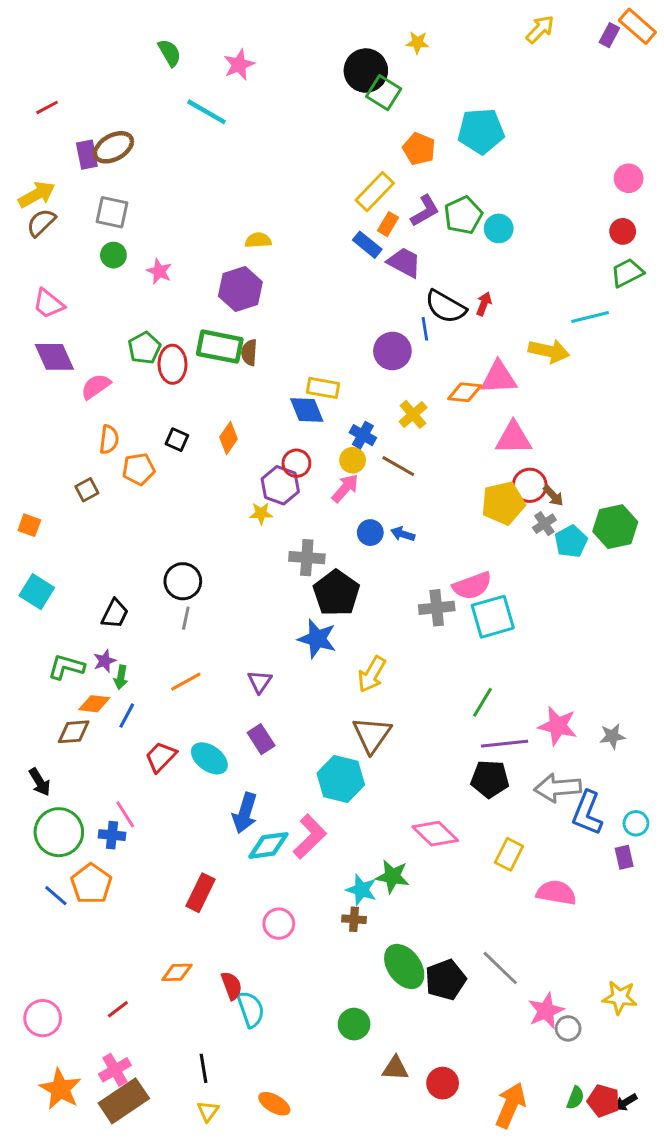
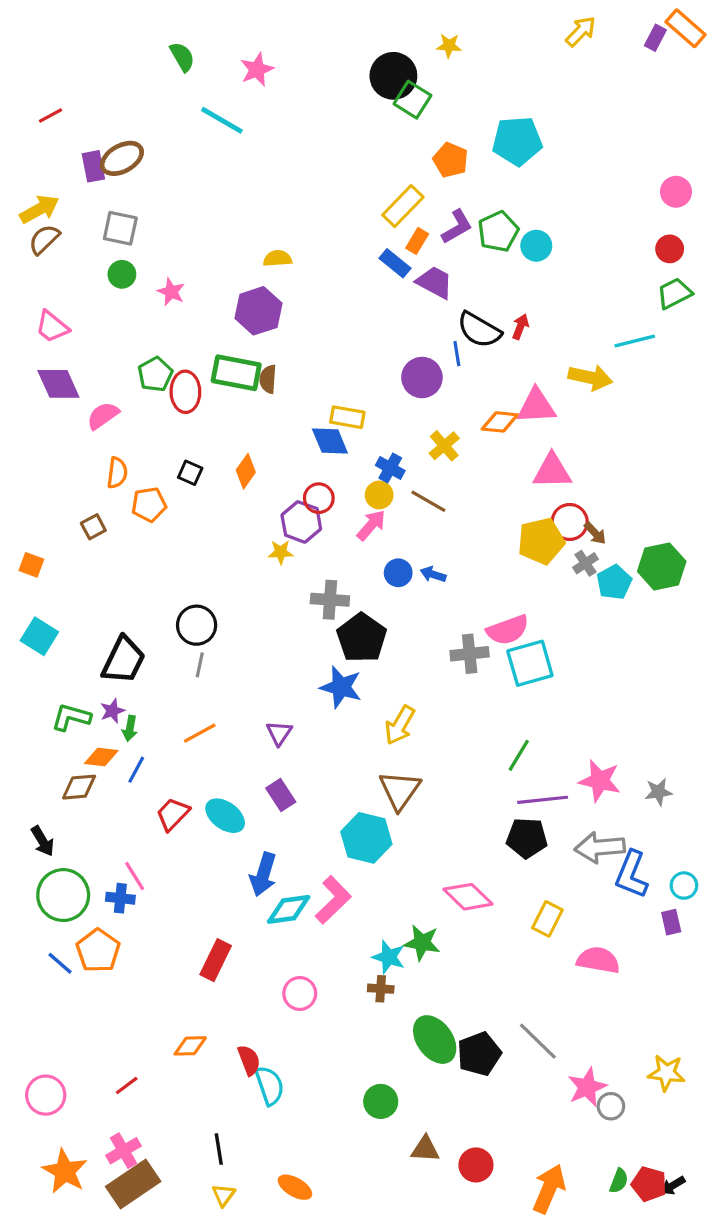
black trapezoid: (115, 614) -> (124, 660), size x1.5

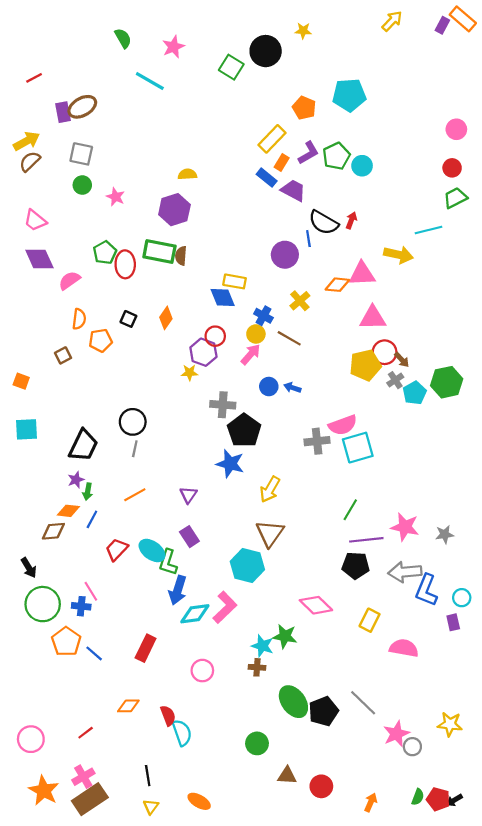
green square: (412, 100) -> (231, 67), moved
cyan square: (39, 636) -> (27, 429), turned -35
green L-shape: (71, 717) -> (168, 562), moved, turned -88
blue line: (60, 963) -> (94, 653), moved
orange arrow: (549, 1189) -> (371, 802), size x0.6

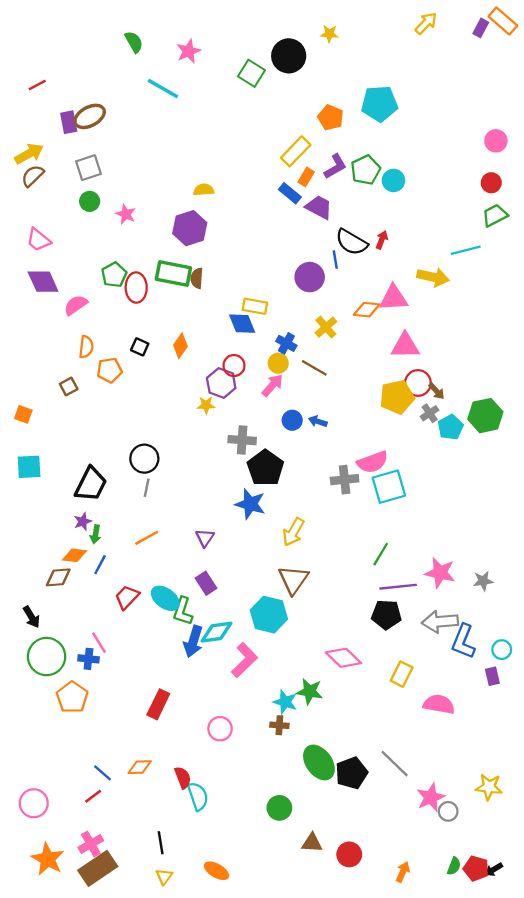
gray square: (81, 154) -> (88, 168), turned -30
cyan diamond: (195, 614) -> (217, 632), moved
blue line: (94, 653) -> (102, 773), moved

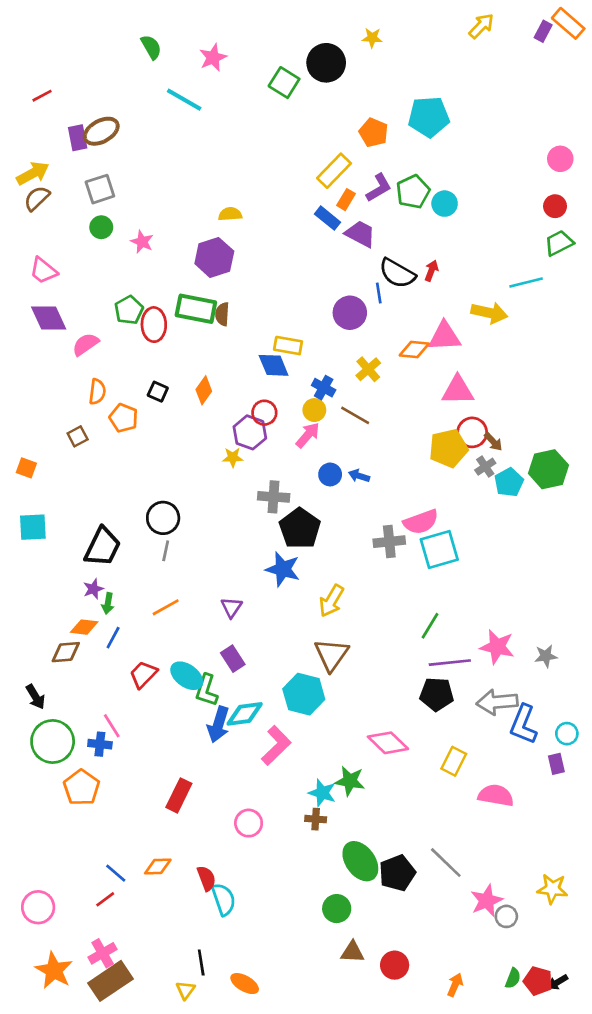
orange pentagon: (109, 370) -> (124, 418), turned 30
green circle: (279, 808) -> (337, 909), moved
black line: (161, 843) -> (201, 962), moved

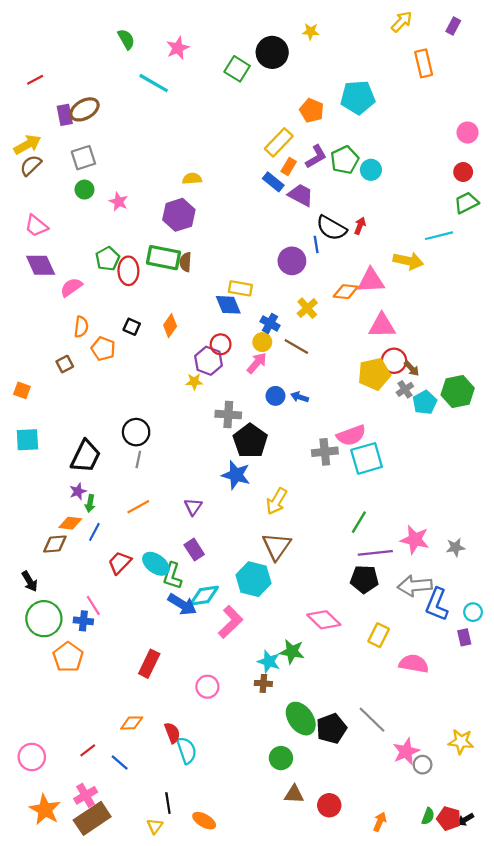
orange rectangle: (568, 23) -> (424, 63), moved, turned 36
blue arrow: (218, 724) -> (182, 604), turned -76
blue line: (116, 873) -> (120, 762), moved

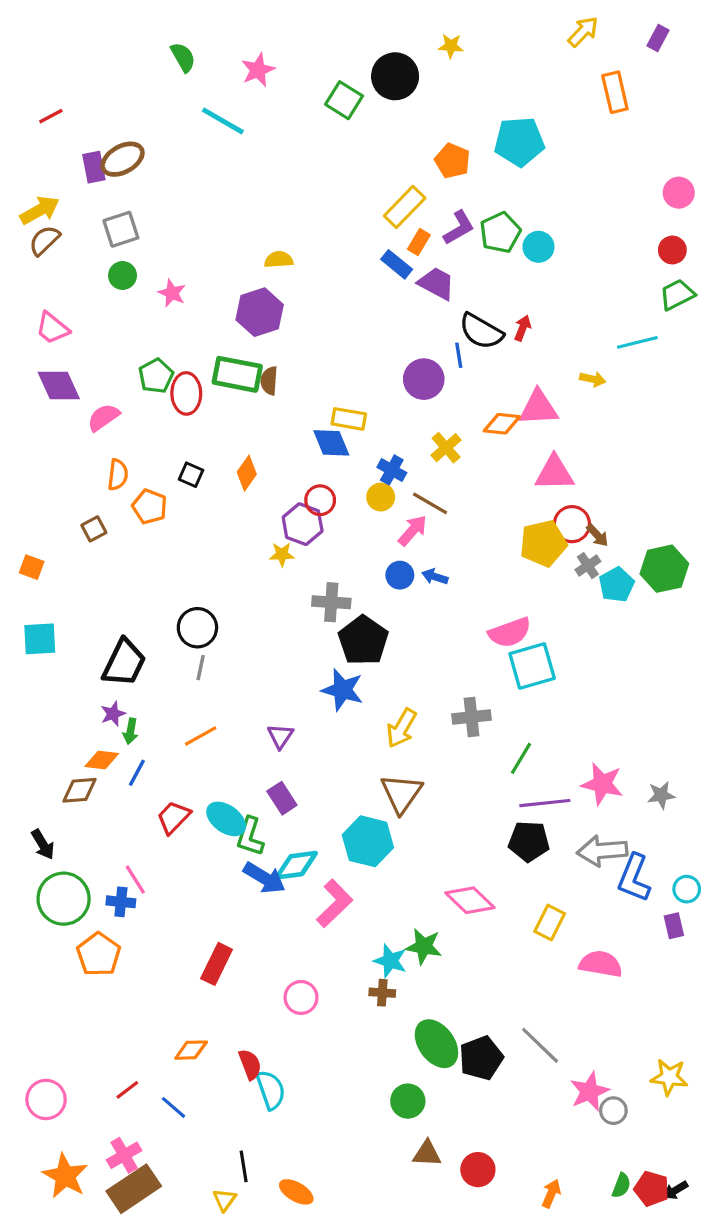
yellow arrow: (408, 261) -> (593, 379), size x0.6
pink arrow: (257, 363) -> (413, 530), moved
gray cross: (325, 452) -> (472, 717), moved

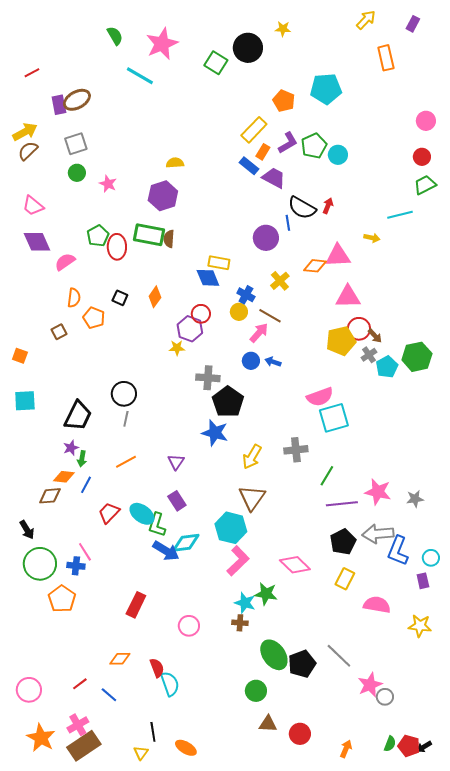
pink star: (258, 70) -> (162, 44), size x1.5
black pentagon: (529, 841) -> (343, 542), moved, turned -30
pink L-shape: (334, 903) -> (238, 561), moved
yellow star: (669, 1077) -> (420, 626), moved

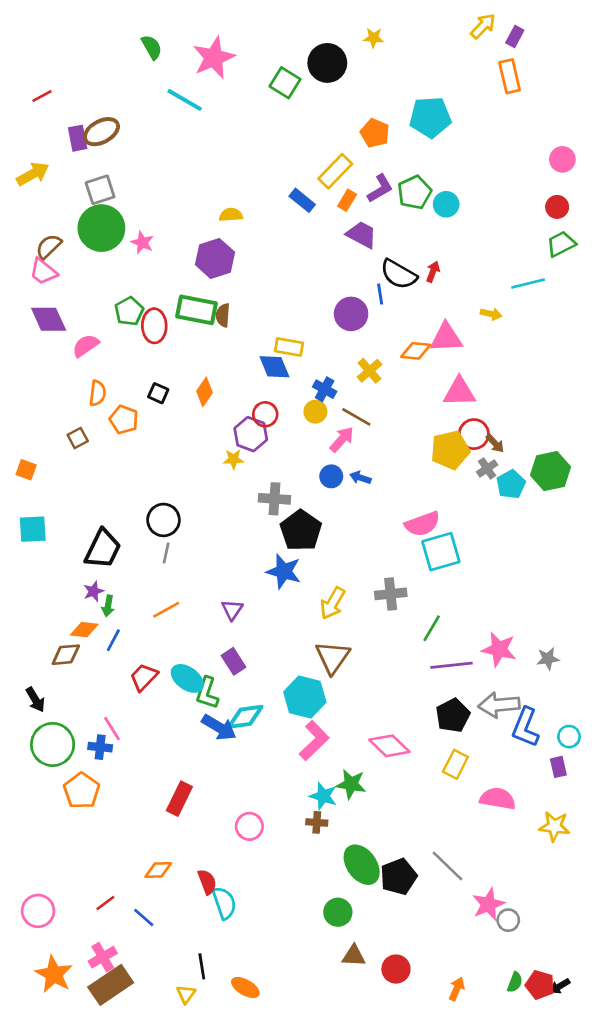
purple rectangle: (413, 24) -> (515, 37), moved
brown semicircle: (28, 151) -> (49, 247), moved
blue rectangle: (249, 166) -> (302, 200), moved
green circle: (77, 173) -> (101, 228), size x2.0

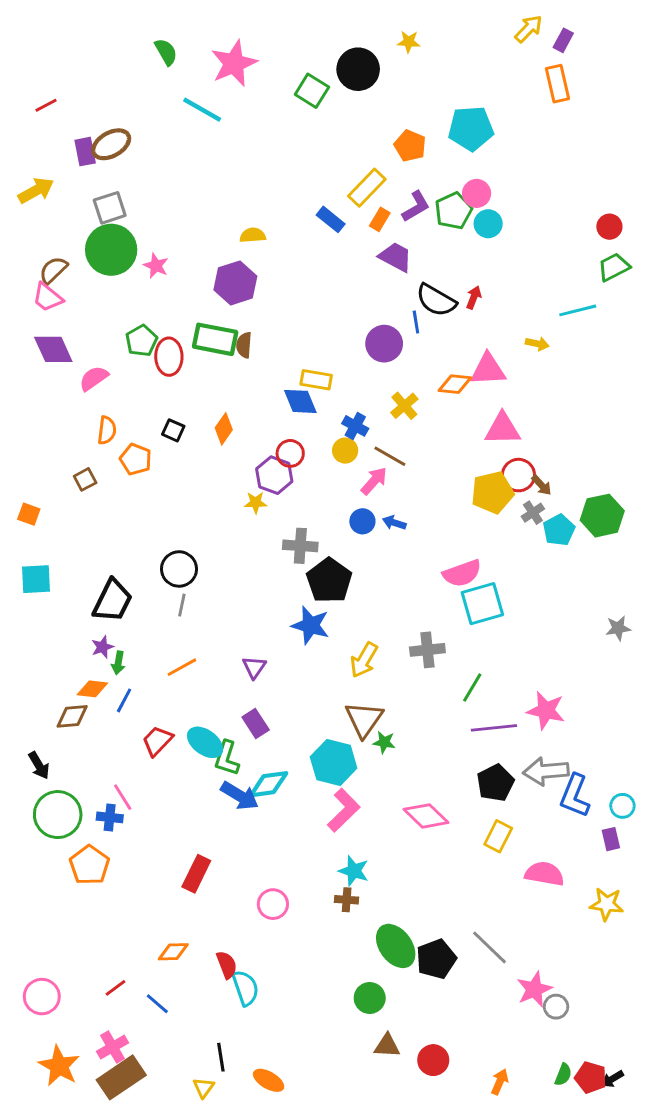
pink circle: (562, 159) -> (477, 193), moved
gray star: (548, 659) -> (618, 628), moved
green star: (351, 784) -> (384, 742), moved, size x0.7

